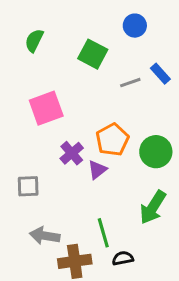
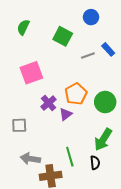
black semicircle: (123, 258) -> (95, 163), moved, turned 96

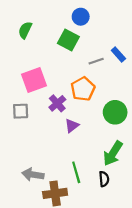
blue circle: (91, 17) -> (81, 17), moved
orange pentagon: (76, 94) -> (83, 89), moved
purple cross: (49, 103) -> (57, 103), moved
gray square: (19, 125) -> (21, 111), moved

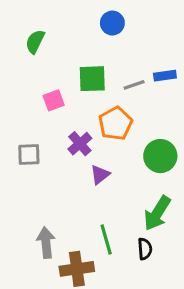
green square: (68, 40) -> (92, 79), moved, turned -30
blue rectangle: (118, 54) -> (165, 76), turned -56
pink square: (34, 80) -> (54, 100), moved, size x0.6
gray arrow: (33, 175) -> (46, 243), turned 75

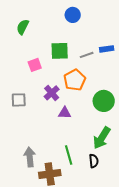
purple triangle: (100, 175) -> (65, 113), turned 40

